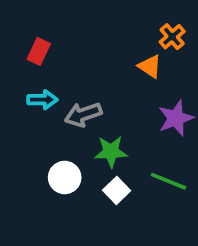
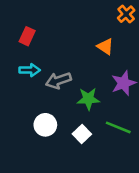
orange cross: (172, 37) -> (126, 14), moved
green star: (111, 152) -> (88, 99), moved

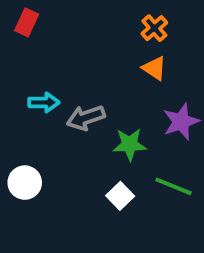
orange cross: (126, 14) -> (154, 28), moved
red rectangle: (27, 36) -> (27, 22), moved
white circle: (45, 125) -> (25, 183), moved

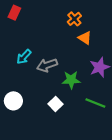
orange cross: (154, 28) -> (74, 19), moved
cyan arrow: (44, 102) -> (24, 57), turned 133
white square: (120, 196) -> (55, 104), moved

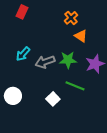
red rectangle: (14, 13) -> (22, 12), moved
green star: (71, 80) -> (68, 60), moved
green line: (95, 103) -> (75, 86), moved

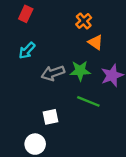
cyan arrow: (23, 54) -> (27, 51), moved
white circle: (13, 96) -> (35, 144), moved
white square: (53, 99) -> (51, 117), moved, turned 32

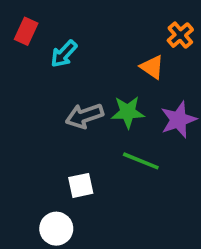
red rectangle: (26, 14) -> (26, 31), moved
orange cross: (84, 21) -> (180, 35), moved
cyan arrow: (27, 51) -> (64, 54), moved

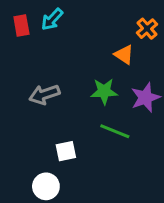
red rectangle: (26, 31) -> (21, 26), turned -35
cyan arrow: (64, 54) -> (52, 19), moved
gray arrow: (84, 116) -> (44, 94), moved

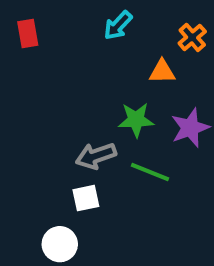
cyan arrow: (52, 19) -> (118, 25), moved
orange triangle: (124, 55) -> (162, 72), turned -35
gray arrow: (44, 94) -> (96, 156), moved

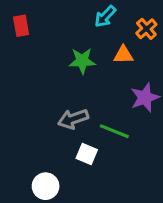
cyan arrow: (118, 25) -> (105, 17), moved
green star: (136, 120) -> (82, 61), moved
white square: (86, 198) -> (87, 154), moved, turned 35

